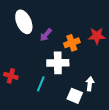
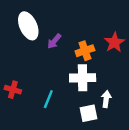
red star: (97, 36) -> (114, 42), turned -30
white cross: (58, 63) -> (83, 78), moved
white square: (75, 96) -> (88, 113), turned -35

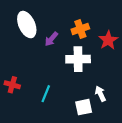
orange cross: (85, 51) -> (80, 29), moved
white cross: (83, 78) -> (78, 59), moved
white arrow: (106, 99) -> (100, 94), turned -32

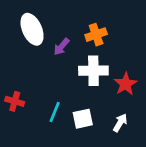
red star: (108, 40) -> (125, 84), moved
white arrow: (100, 94) -> (120, 123), moved, turned 56
white square: (84, 107) -> (83, 119), moved

